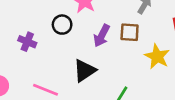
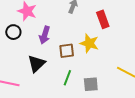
brown square: (130, 32) -> (67, 51), moved

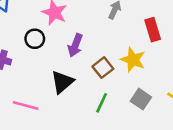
brown square: (67, 51) -> (103, 68), turned -35
gray square: (91, 84) -> (141, 99), moved, turned 35

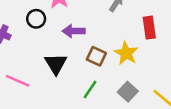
purple arrow: (75, 45) -> (74, 31), turned 60
brown square: (103, 68) -> (96, 56), turned -36
black triangle: (62, 82) -> (56, 64), turned -30

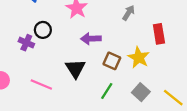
black circle: (36, 19) -> (43, 30), moved

